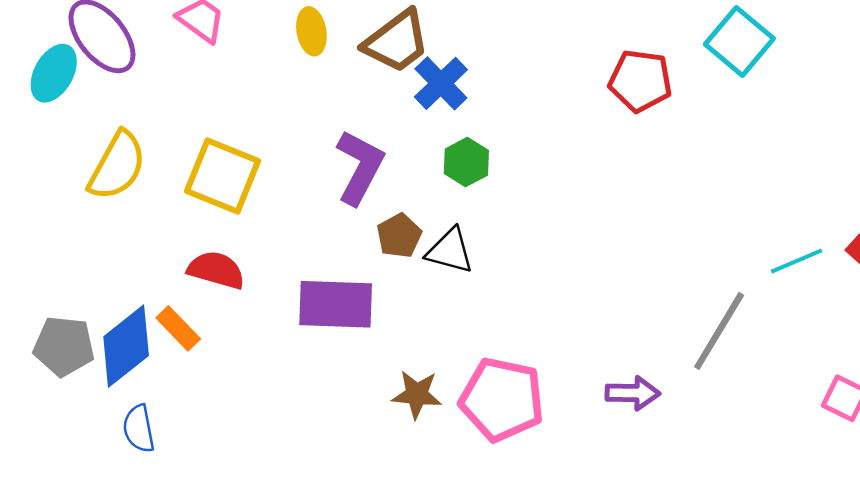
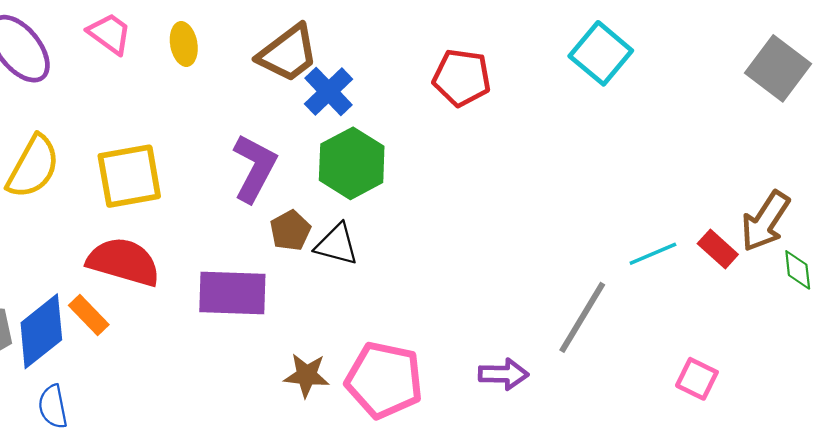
yellow ellipse: (311, 31) -> (184, 44), moved
red pentagon: (640, 81) -> (462, 78), moved
green hexagon: (466, 162) -> (352, 163), size x1.6
yellow square: (223, 176) -> (129, 176), turned -32
red semicircle: (216, 270) -> (124, 262), size x1.4

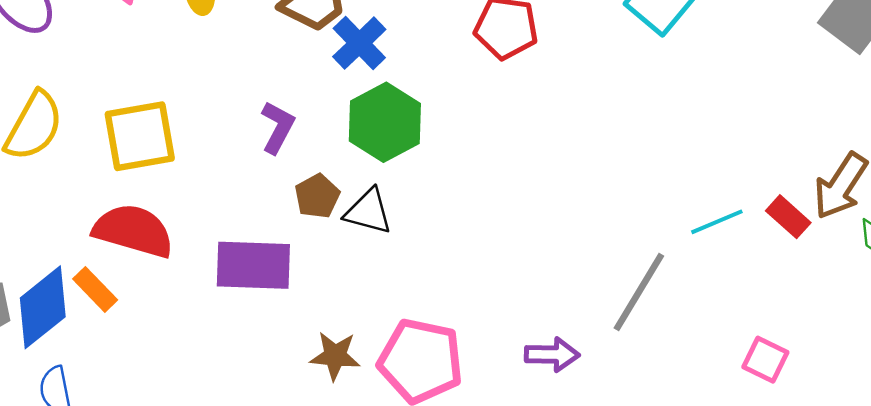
purple L-shape: (254, 168) -> (278, 127), size x0.7

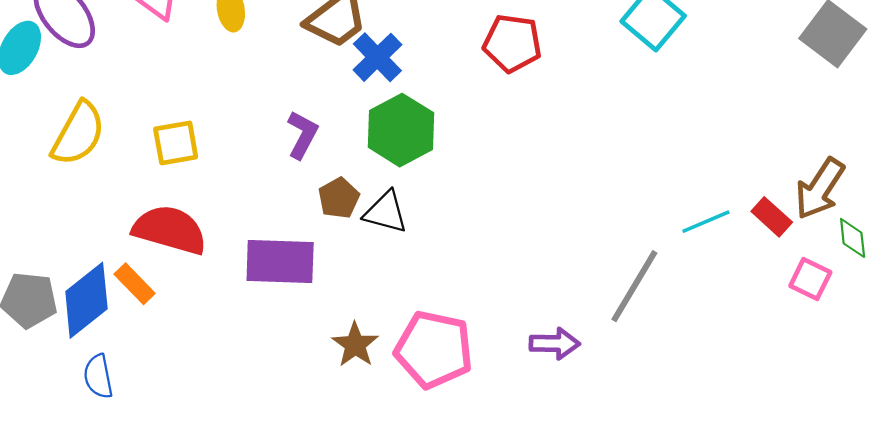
yellow square: (140, 136) -> (176, 143), size x0.7
brown star: (335, 356) -> (355, 345), turned 30
pink square: (765, 360) -> (810, 279), moved

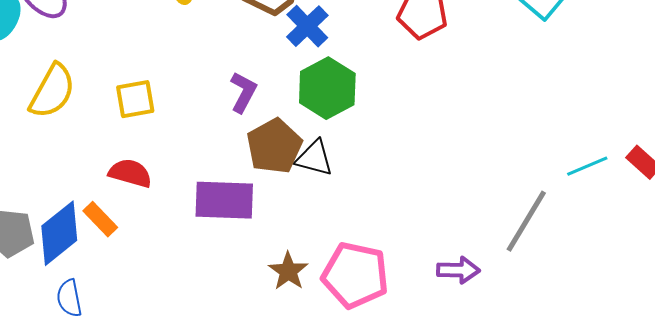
brown pentagon: (339, 198) -> (274, 146), size x1.6
red semicircle: (170, 230) -> (130, 173), size x0.7

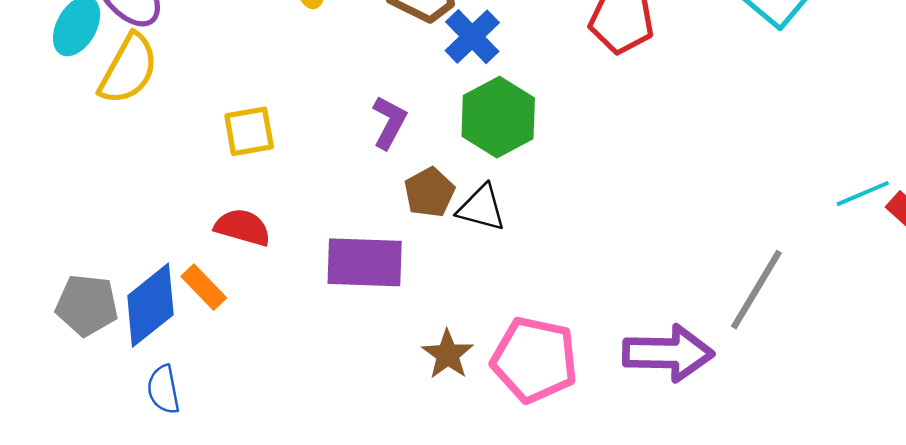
yellow semicircle: (52, 91) -> (128, 69), moved
brown pentagon: (274, 146) -> (429, 192), size x0.7
cyan line: (587, 166) -> (863, 194), moved
purple arrow: (458, 270) -> (668, 353), size x1.6

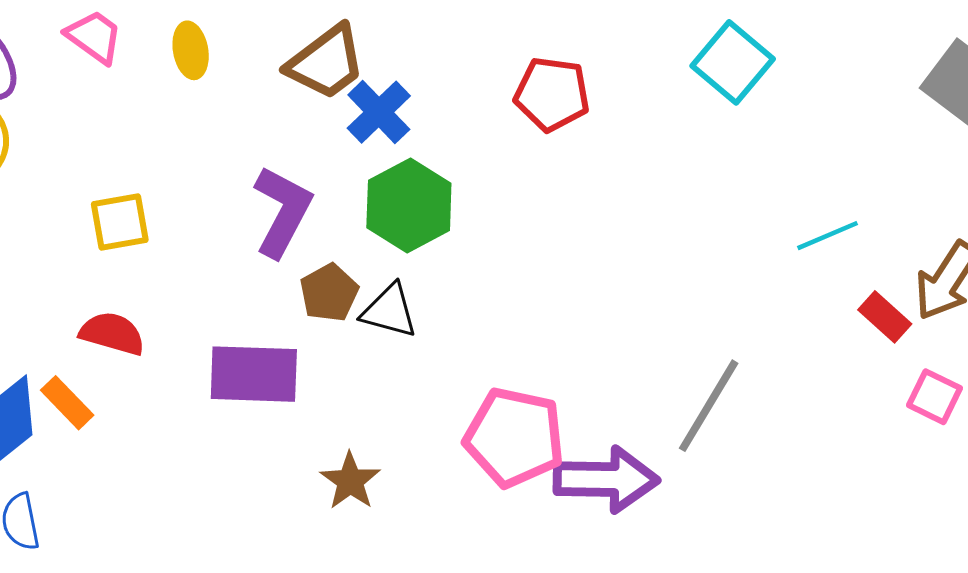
purple L-shape: (389, 122) -> (282, 211), size x1.5
cyan line: (863, 194) -> (828, 236), moved
pink pentagon: (535, 360) -> (514, 437), moved

